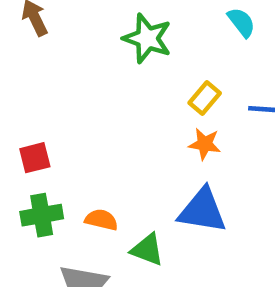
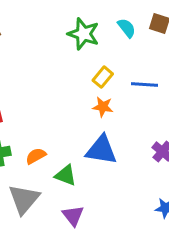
green star: (147, 38) -> (83, 34), moved
orange semicircle: (101, 220) -> (36, 156), turned -42

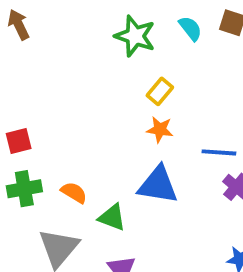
blue line: (145, 84) -> (219, 152), moved
orange semicircle: (36, 156) -> (74, 193), turned 60

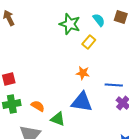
yellow rectangle: (160, 91) -> (89, 42), moved

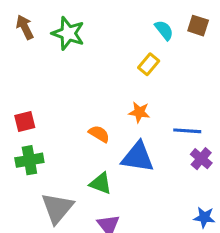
green star: (70, 24) -> (68, 33), moved
orange semicircle: (38, 106) -> (99, 134), moved

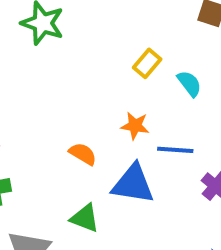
cyan semicircle: (164, 30) -> (189, 83), moved
blue line: (187, 131) -> (175, 150), moved

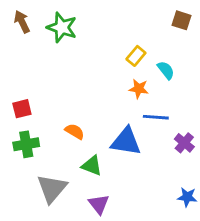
orange star: (135, 126) -> (139, 89), moved
orange semicircle: (83, 154) -> (75, 131), moved

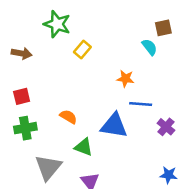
brown square: (181, 20) -> (163, 28), moved, turned -30
brown arrow: (22, 22) -> (22, 53), moved, turned 126
yellow rectangle: (136, 56) -> (82, 50), moved
cyan semicircle: (166, 70) -> (150, 47), moved

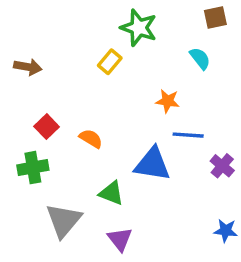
green star: (57, 24) -> (139, 28), moved
brown square: (163, 28) -> (215, 17), moved
red square: (22, 96) -> (47, 127), moved, turned -30
orange semicircle: (68, 117) -> (91, 139), moved

